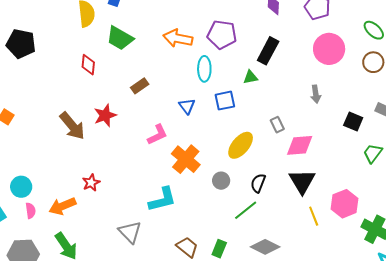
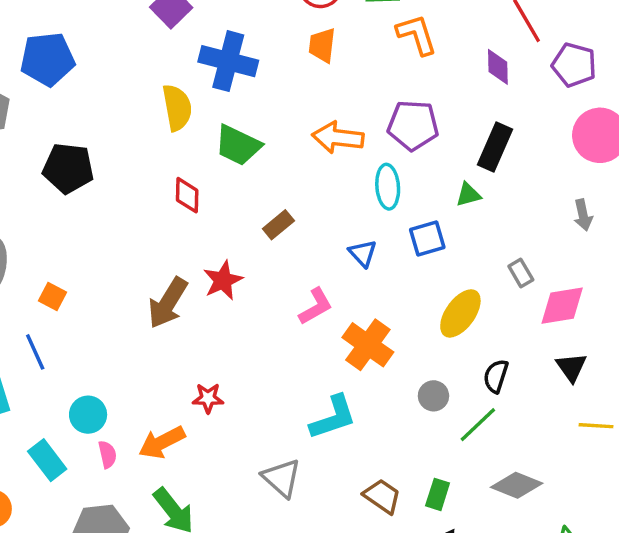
brown arrow: (72, 126) -> (168, 303), turned 76
gray circle: (221, 181) -> (433, 396), moved
black triangle: (302, 181) -> (571, 367), size x0.7
red star: (91, 183) -> (208, 398), turned 30
yellow line: (314, 216) -> (596, 426), turned -60

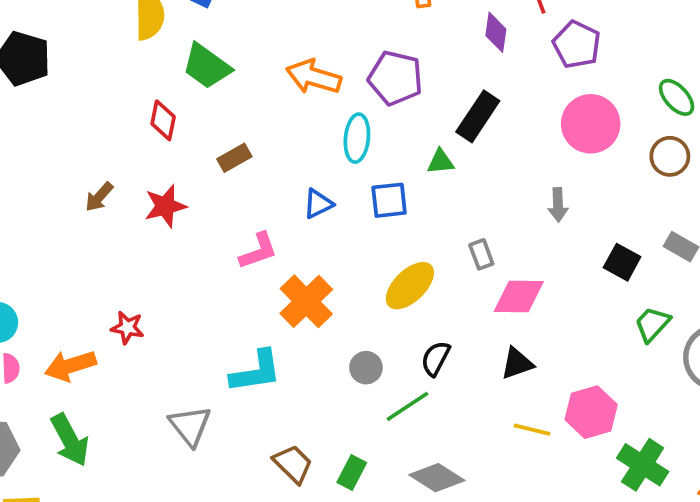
red diamond: (187, 195) -> (163, 120), moved
blue triangle: (363, 253) -> (318, 204), turned 36
brown arrow: (168, 303) -> (99, 197), moved, size x0.6
black triangle: (571, 367) -> (517, 363), turned 36

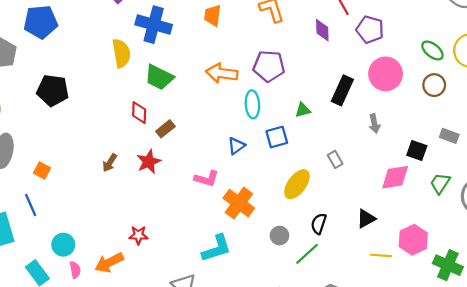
black rectangle: (478, 116) -> (342, 90), moved
brown rectangle: (234, 158) -> (165, 129), moved
pink L-shape: (258, 251) -> (206, 179), turned 45
pink diamond: (519, 296) -> (395, 177), moved

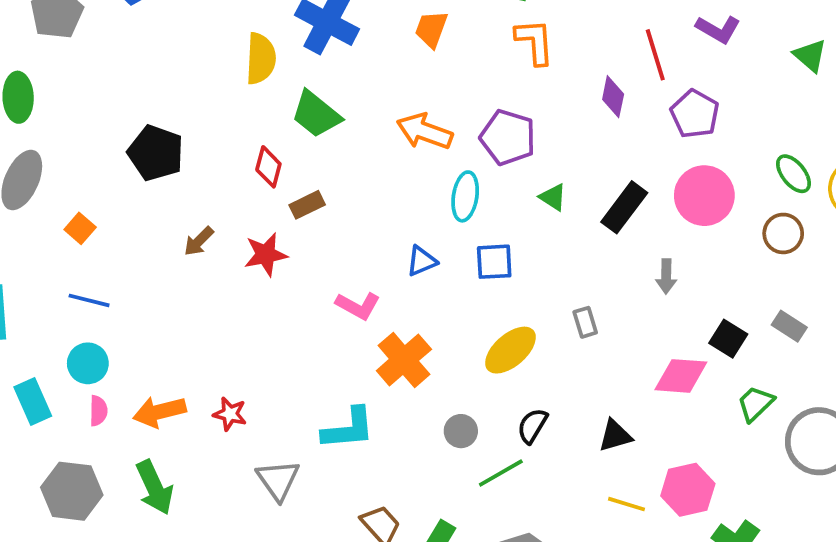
black pentagon: (53, 90) -> (156, 153), moved
green triangle: (303, 110) -> (553, 197), moved, turned 35
blue line: (31, 205) -> (89, 300), moved, turned -65
red star: (138, 235) -> (230, 414), moved

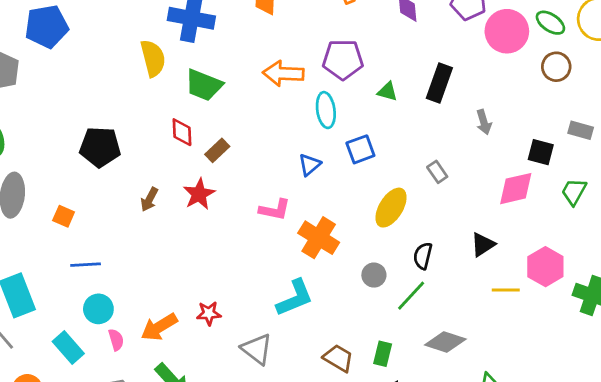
pink circle: (704, 196) -> (507, 31), moved

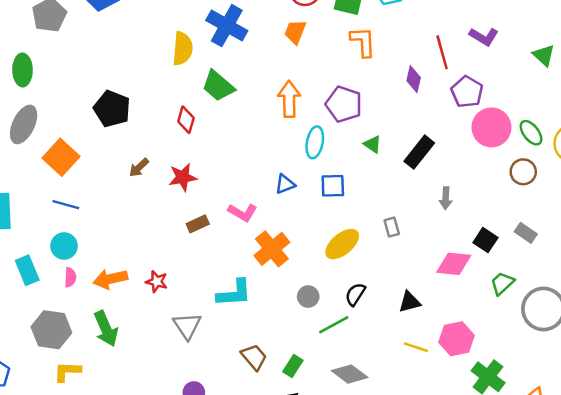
orange arrow: (283, 73) -> (289, 99), turned 68
brown rectangle: (217, 150) -> (198, 224), moved
orange square: (64, 216) -> (61, 157), size x1.8

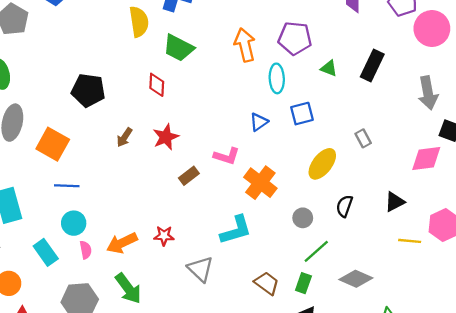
gray arrow: (446, 198) -> (428, 93), moved, size x1.6
green line: (334, 325) -> (316, 251), moved

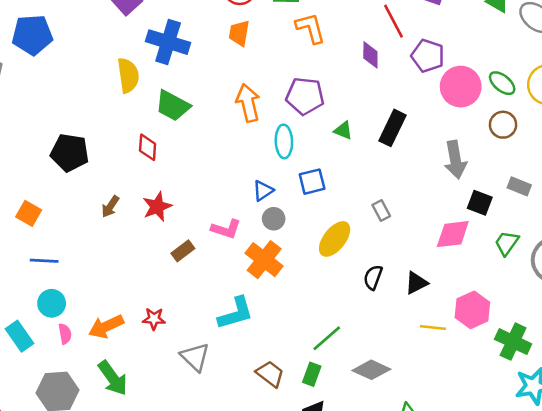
orange square: (53, 144) -> (29, 213), size x0.7
black semicircle: (344, 206) -> (373, 277), moved
gray circle: (303, 218) -> (274, 219), moved

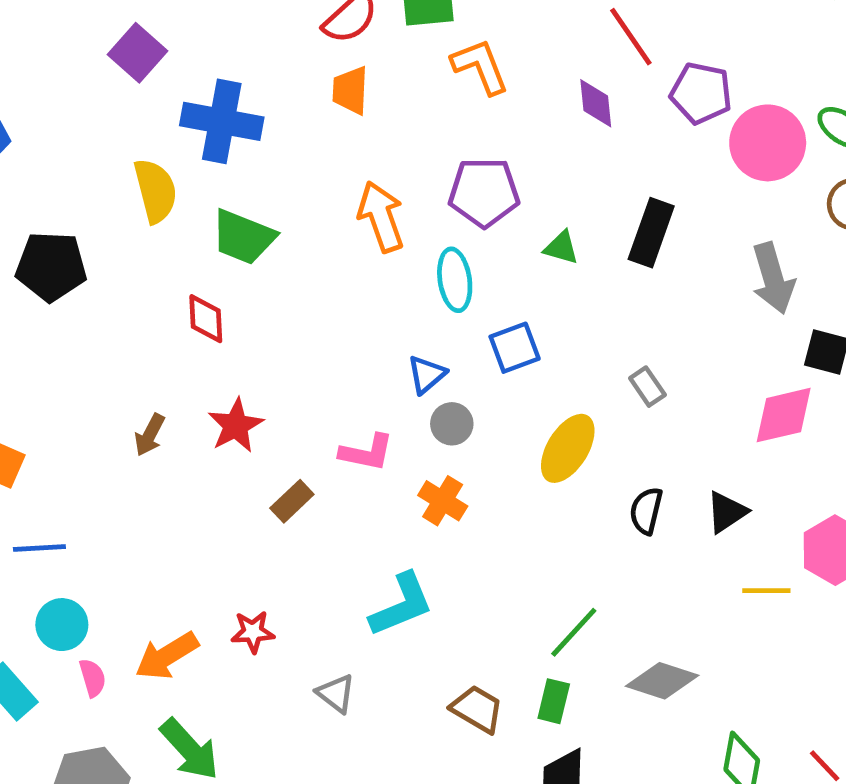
black pentagon: (70, 153) -> (51, 266), moved
orange cross: (264, 260) -> (443, 501), size x0.7
gray triangle: (195, 357) -> (336, 693), size x0.7

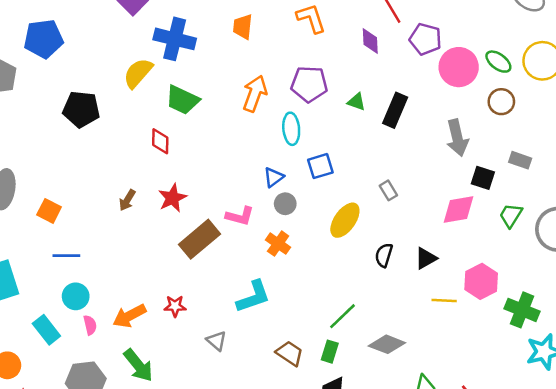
yellow semicircle: (155, 191) -> (138, 73), turned -128
orange arrow: (381, 217) -> (255, 94), turned 36
green triangle: (561, 248) -> (356, 102), moved
brown rectangle: (292, 501) -> (199, 239), size x1.8

